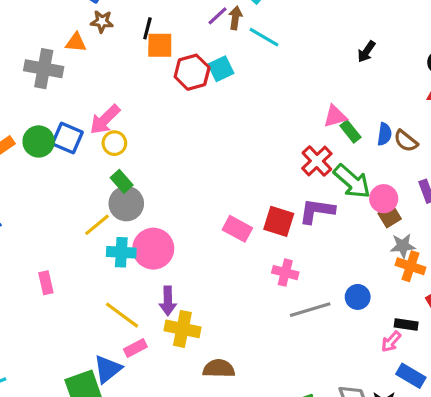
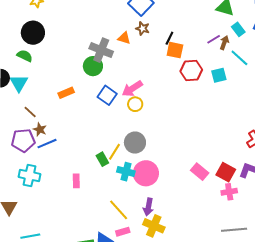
cyan square: (221, 69) -> (219, 75), moved
green circle: (39, 141) -> (93, 66), moved
green rectangle: (122, 181) -> (102, 159), moved
yellow line: (97, 225) -> (115, 152), turned -30
pink cross: (285, 273) -> (229, 192), moved, turned -35

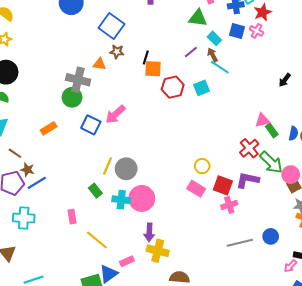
brown arrow: (224, 43) -> (213, 55), moved, turned -40
yellow circle: (135, 104) -> (202, 166), moved
yellow line: (115, 152) -> (108, 166), moved
yellow line: (119, 210) -> (97, 240), moved

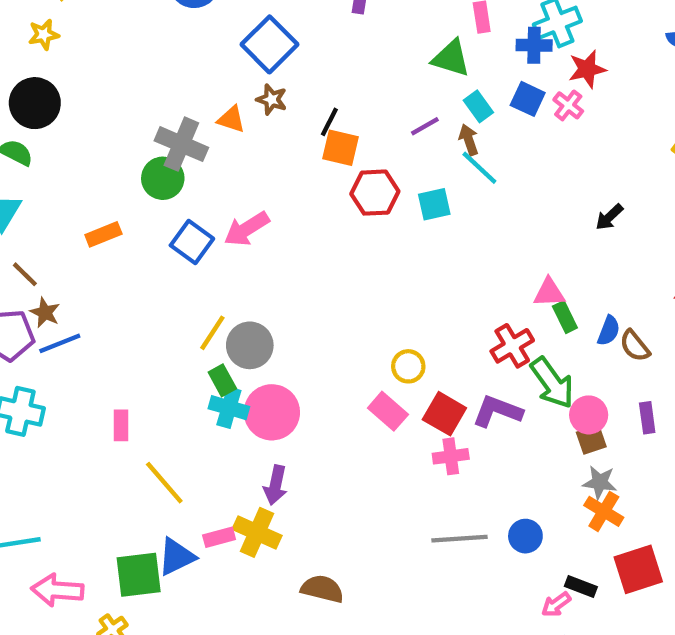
green rectangle: (95, 191) -> (222, 380), moved
yellow cross: (158, 251) -> (257, 532), moved

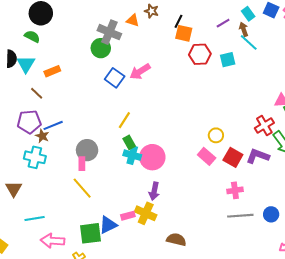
orange rectangle: (103, 234) -> (52, 71), moved
brown star: (45, 313) -> (42, 136), moved
gray circle: (250, 345) -> (87, 150), moved
pink cross: (451, 456) -> (235, 190), moved
yellow line: (164, 483) -> (82, 188), moved

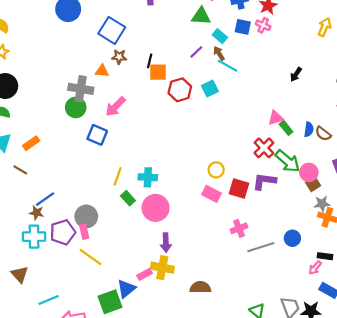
pink arrow: (140, 72) -> (115, 107), moved
purple pentagon: (29, 122) -> (63, 232), moved
cyan cross: (132, 155) -> (148, 177), moved
pink cross: (235, 190) -> (239, 228), moved

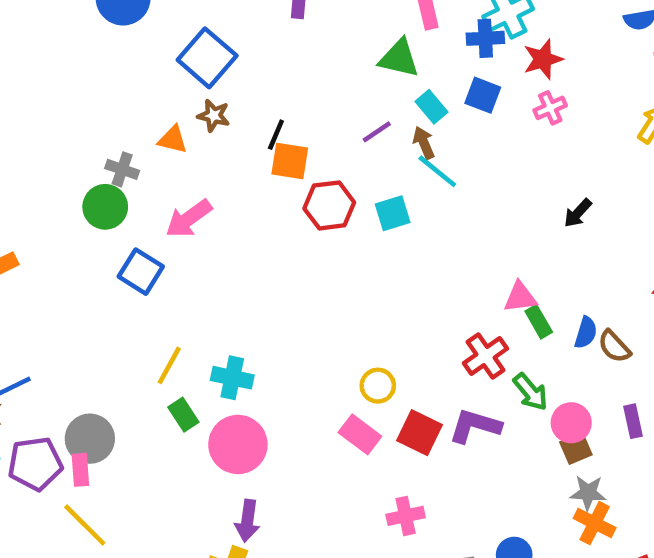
pink cross: (263, 25) -> (550, 108), moved, turned 32
gray cross: (81, 89) -> (122, 169), size x0.6
green arrow: (288, 161) -> (530, 392), size x0.7

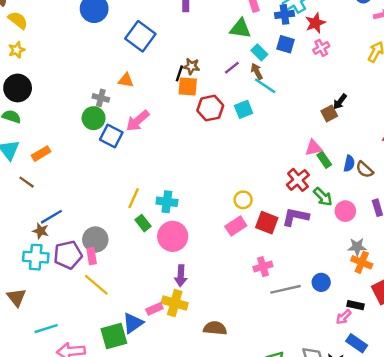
brown star: (214, 116) -> (191, 66), moved
blue square: (141, 272) -> (111, 136), moved
pink rectangle: (360, 434) -> (236, 226), turned -66
brown square: (576, 448) -> (329, 113), moved

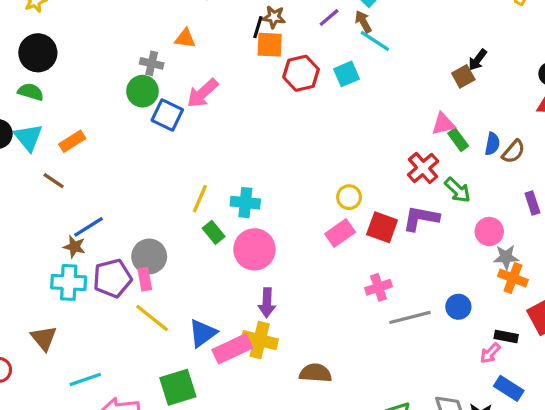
brown semicircle: (365, 170) -> (514, 152), turned -90
pink circle: (345, 211) -> (489, 231), moved
pink rectangle: (154, 309) -> (232, 349), size x1.6
blue triangle: (133, 323) -> (203, 333), moved

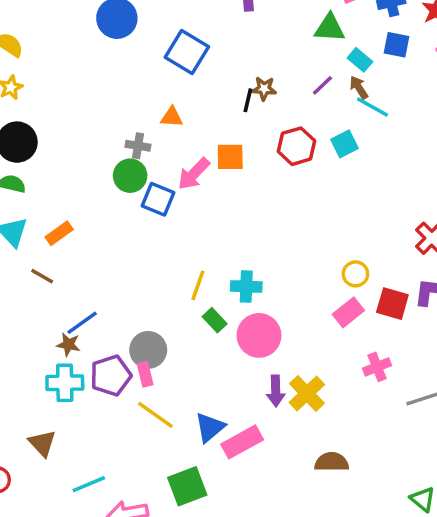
orange square: (270, 45) -> (230, 157), moved
pink cross: (379, 287) -> (377, 367), moved
yellow cross: (260, 340) -> (307, 393), moved, turned 36

